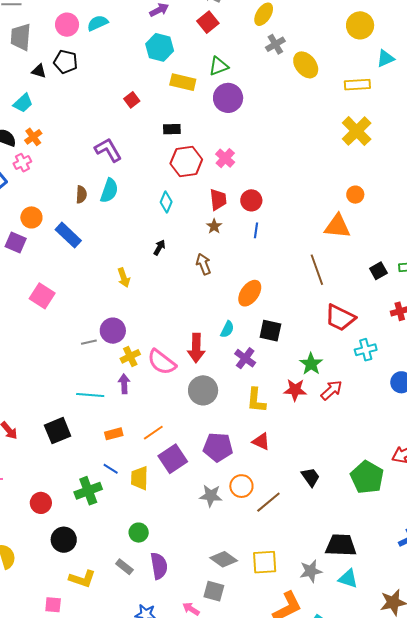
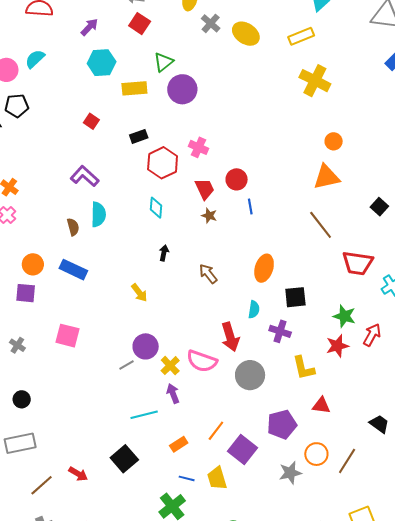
brown arrow: (203, 264) -> (208, 274), moved

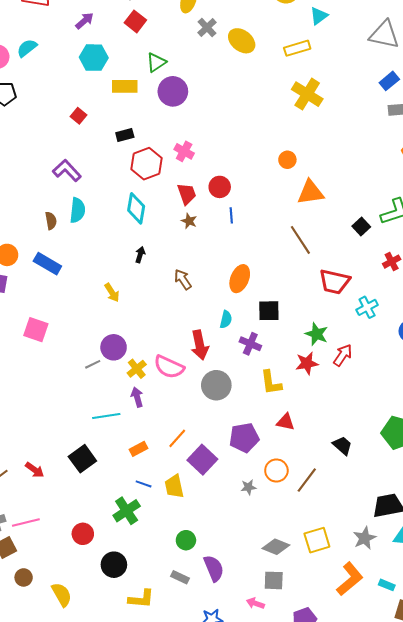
orange circle: (334, 141) -> (287, 160), moved
cyan diamond: (156, 208) -> (136, 208), size x1.4
gray star: (290, 473) -> (248, 487), size x0.7

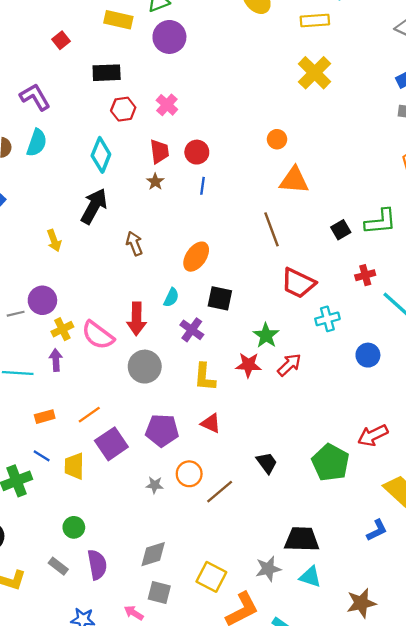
black rectangle: (125, 135) -> (107, 73), size x1.4
red hexagon: (147, 164) -> (123, 109), size x0.7
black arrow: (140, 255) -> (94, 206), size x2.0
yellow square: (317, 540) -> (211, 577), moved, turned 32
gray diamond: (276, 547) -> (153, 554), moved, turned -52

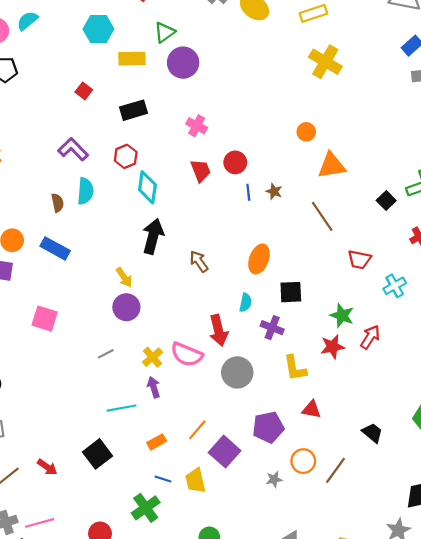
red hexagon: (123, 109) -> (126, 156), moved
brown star: (155, 182) -> (274, 191), moved
red trapezoid: (298, 283) -> (359, 260), size x0.7
purple circle: (42, 300) -> (126, 307), moved

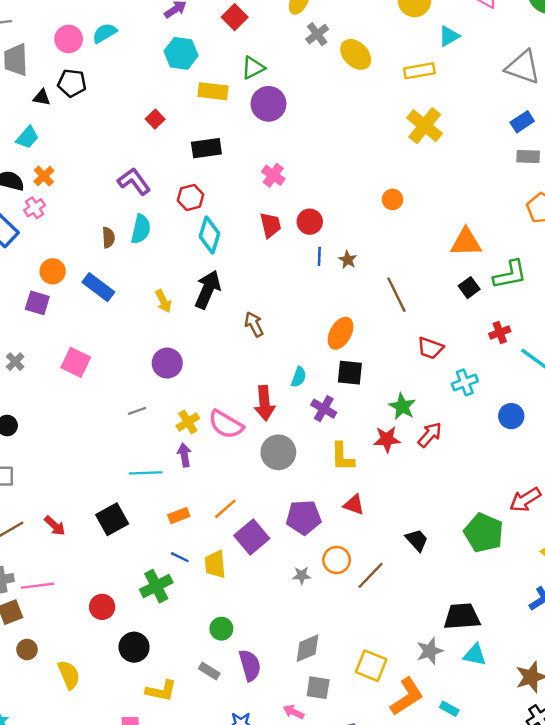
orange triangle: (332, 166) -> (466, 242), moved
orange ellipse: (259, 259) -> (341, 333), moved
yellow arrow: (124, 277) -> (163, 301), moved

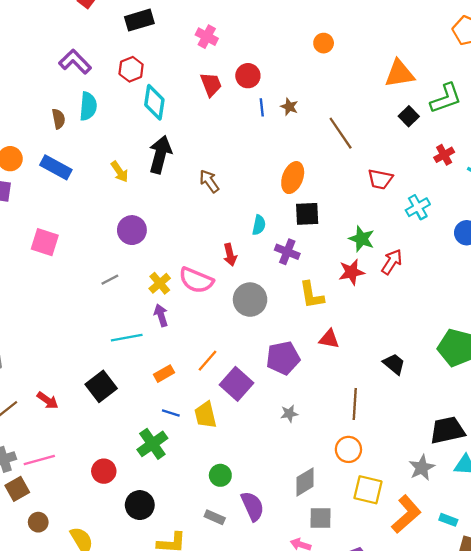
red arrow: (265, 403) -> (230, 255), size x0.7
orange circle: (337, 560) -> (348, 449), moved
brown line: (370, 575) -> (355, 404), turned -32

